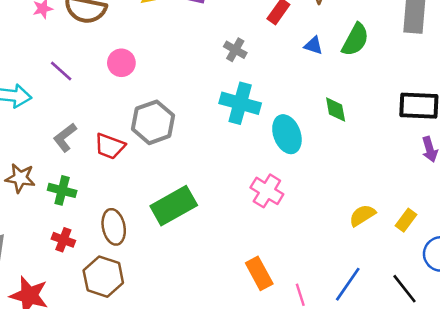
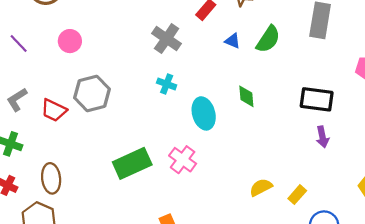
gray cross: (235, 50) -> (167, 39), size x1.5
cyan cross: (240, 103) -> (167, 84), size x0.6
green rectangle: (174, 206) -> (132, 163), moved

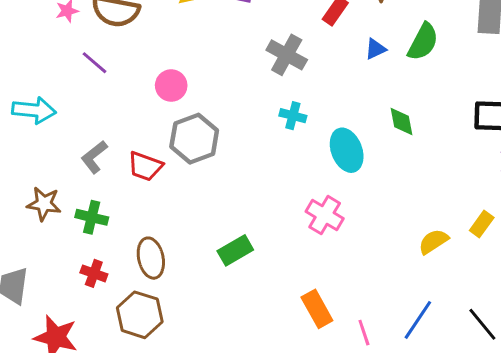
pink circle: (70, 41) -> (171, 85), moved
blue triangle: (233, 41) -> (375, 49), turned -42
purple line: (19, 43) -> (95, 63), moved
green rectangle: (132, 163) -> (235, 250), moved, size x0.7
yellow rectangle: (297, 195) -> (482, 224), moved

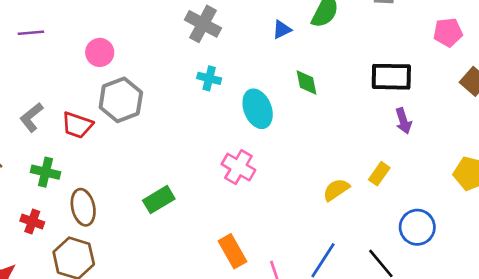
blue triangle: (375, 49) -> (282, 30), moved
purple line: (95, 63) -> (31, 33), turned -45
green cross: (92, 217) -> (46, 172), moved

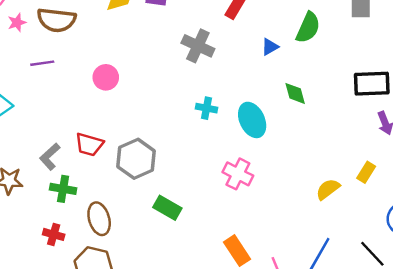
cyan cross: (209, 78) -> (207, 108), moved
gray hexagon: (121, 100) -> (136, 159), moved
gray L-shape: (31, 117) -> (50, 157), moved
green rectangle: (159, 200) -> (167, 208), turned 64

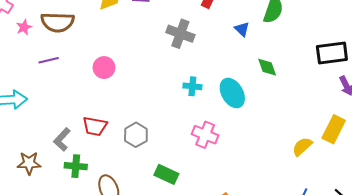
blue triangle: (270, 47) -> (242, 29), turned -42
gray hexagon: (136, 159) -> (136, 135), size x0.7
yellow rectangle: (366, 172) -> (334, 129), size x1.5
pink cross: (238, 174) -> (205, 135), moved

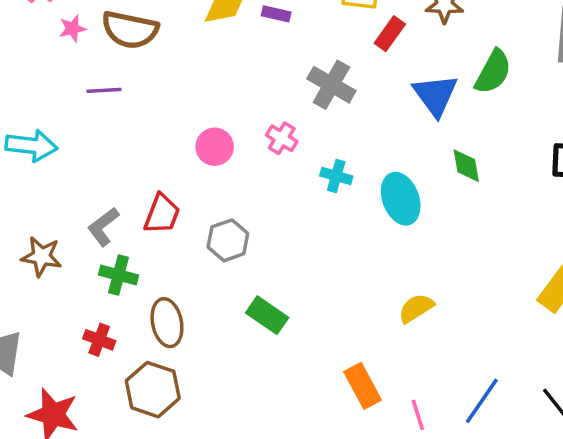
blue triangle: (242, 29) -> (435, 95), size x1.8
pink circle: (104, 68) -> (215, 147), moved
red trapezoid: (95, 126) -> (162, 214), turned -90
pink cross: (205, 135) -> (282, 138), moved, size x0.7
yellow semicircle: (302, 147) -> (416, 308), moved

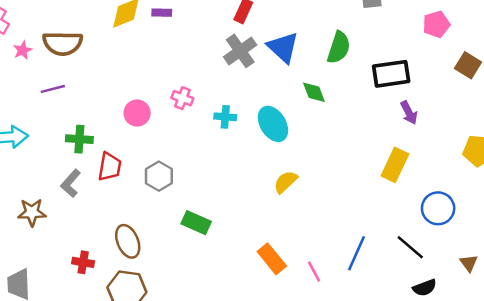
green semicircle: (493, 72) -> (339, 47), moved
gray cross: (331, 85) -> (240, 51), moved, turned 36
green cross: (119, 275) -> (79, 139), moved
yellow semicircle: (416, 308) -> (286, 182), moved

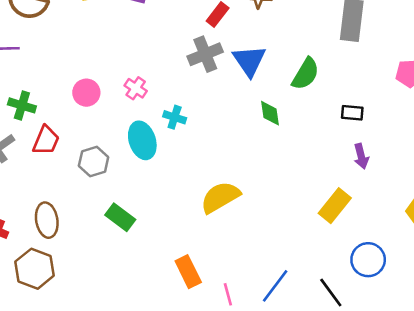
black rectangle: (391, 74) -> (352, 113), size x0.6
cyan ellipse: (273, 124) -> (142, 140), moved
yellow semicircle: (286, 182) -> (220, 197), size x1.5

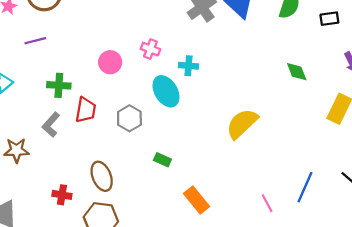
green diamond: (270, 113) -> (297, 72), moved
black rectangle: (352, 113) -> (329, 19), moved
green rectangle: (120, 217) -> (162, 160), size x0.7
orange rectangle: (188, 272) -> (196, 200), moved

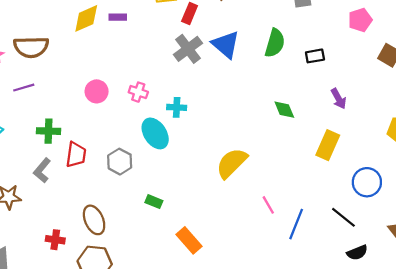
pink circle: (110, 62) -> (97, 91), moved
pink line: (267, 203) -> (268, 205), moved

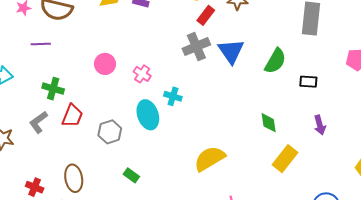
yellow rectangle: (328, 145) -> (285, 159), moved

